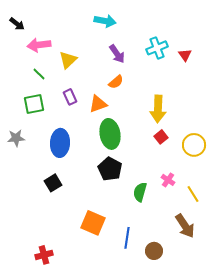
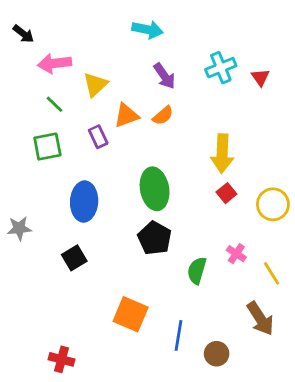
orange triangle: (98, 104) -> (126, 116), moved
gray star: (16, 138) -> (19, 228), moved
red cross: (44, 255) -> (62, 359), turned 30

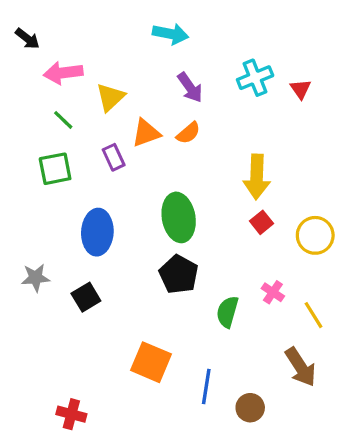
gray star: (19, 228) -> (36, 278), moved

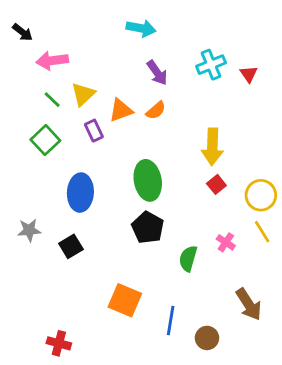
yellow triangle: (110, 97) -> (83, 94), moved
green square: (55, 169) -> (45, 140), turned -32
yellow line: (314, 315) -> (262, 232), moved

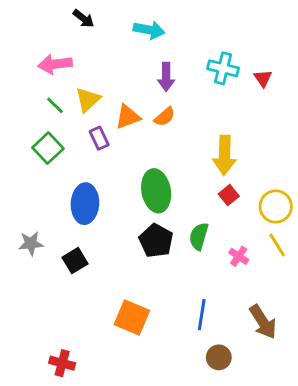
black arrow: (23, 32) -> (84, 19), moved
cyan cross: (211, 65) -> (223, 68), turned 36
purple arrow: (157, 73) -> (166, 77), turned 35
green semicircle: (188, 259) -> (199, 236), moved
blue line: (171, 320) -> (202, 315), moved

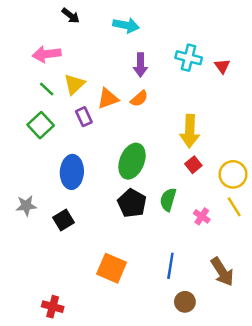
green ellipse: (156, 191) -> (132, 161), turned 32

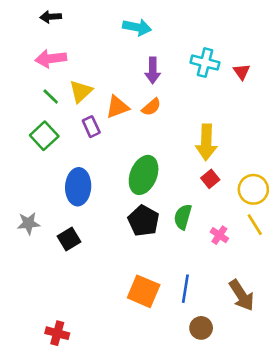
black arrow: (71, 16) -> (51, 17), moved, turned 138
orange square: (112, 268) -> (144, 291), moved

